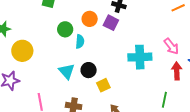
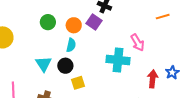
orange circle: (90, 19) -> (74, 25), moved
cyan semicircle: (80, 41) -> (71, 45), moved
pink arrow: (171, 46) -> (138, 43), moved

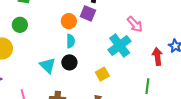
green circle: (48, 22) -> (20, 25), moved
cyan cross: (118, 60) -> (120, 45), turned -30
yellow square: (78, 83) -> (102, 74), moved

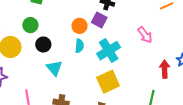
cyan cross: (120, 45) -> (109, 51), moved
black circle: (69, 62) -> (43, 45), moved
yellow square: (102, 74) -> (108, 82), size x1.6

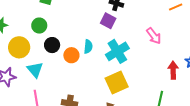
orange circle: (79, 26) -> (71, 55), moved
cyan triangle: (54, 68) -> (35, 70), moved

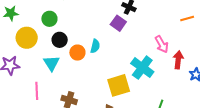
cyan cross: (117, 51) -> (142, 68), moved, turned -30
cyan triangle: (35, 70) -> (51, 63), moved
red arrow: (173, 70) -> (178, 60), moved

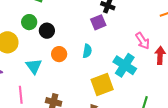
purple square: (118, 23) -> (98, 22), turned 35
black circle: (60, 40) -> (47, 31), moved
cyan semicircle: (95, 46) -> (87, 51), moved

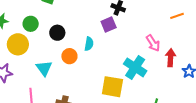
green circle: (29, 22) -> (31, 24), moved
cyan semicircle: (87, 51) -> (89, 44), moved
yellow square: (102, 85) -> (112, 87), turned 30

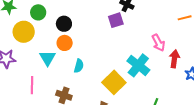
cyan semicircle: (89, 44) -> (79, 66), moved
orange circle: (69, 56) -> (65, 43), moved
yellow square: (112, 87) -> (114, 82), turned 30

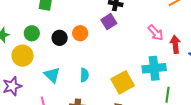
orange circle: (65, 43) -> (80, 33), moved
cyan cross: (138, 65) -> (154, 68), moved, turned -30
yellow square: (114, 82) -> (123, 82), turned 30

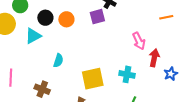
cyan cross: (154, 68) -> (127, 74), size x0.7
cyan triangle: (52, 75) -> (33, 36), moved, turned 30

